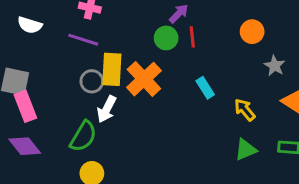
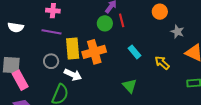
orange cross: (144, 79) -> (94, 52), turned 35
gray circle: (92, 81) -> (51, 61), moved
white arrow: (107, 109) -> (73, 75), turned -84
green triangle: (246, 150) -> (130, 86), moved, turned -42

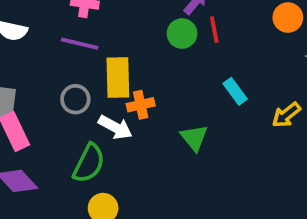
orange cross: (94, 52) -> (141, 105), moved, size x0.6
yellow arrow: (162, 63) -> (286, 115), turned -84
green triangle: (130, 86) -> (194, 138), moved

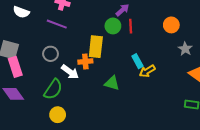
yellow rectangle: (118, 78) -> (96, 47), moved
yellow arrow: (286, 115) -> (147, 71), moved
green triangle: (194, 138) -> (112, 83), turned -42

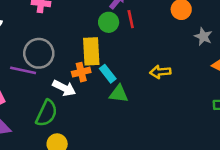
purple line: (57, 24) -> (23, 70), moved
gray circle: (51, 54) -> (39, 53), moved, size x1.5
cyan rectangle: (137, 61) -> (108, 74), moved
yellow arrow: (147, 71) -> (160, 72), turned 35

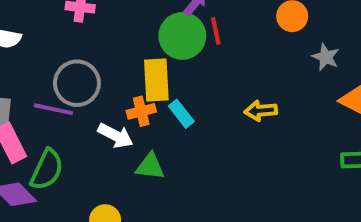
green circle: (109, 22) -> (182, 36), size x1.5
green triangle: (119, 94) -> (150, 166), moved
green semicircle: (47, 113) -> (47, 170), moved

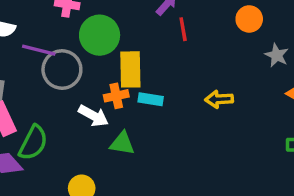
green circle: (182, 36) -> (100, 35), moved
purple line: (53, 109) -> (39, 50), moved
cyan rectangle: (181, 114) -> (151, 99), turned -45

